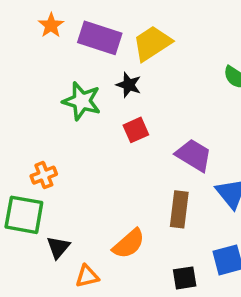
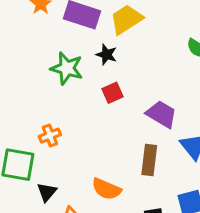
orange cross: (44, 175) -> (50, 136), moved
orange semicircle: (129, 244) -> (106, 189), turned 64

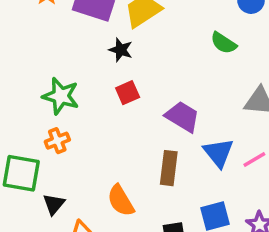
green star: (67, 68) -> (61, 96), moved
orange semicircle: (106, 189) -> (121, 201), turned 36

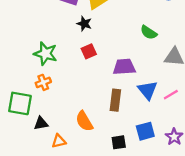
green semicircle: (224, 43) -> (149, 32), moved
purple trapezoid: (182, 117) -> (124, 67), turned -35
black triangle: (54, 204) -> (41, 123), turned 40

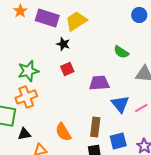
green star: (45, 54) -> (28, 71), turned -30
orange cross: (43, 82) -> (26, 97), size x1.5
brown rectangle: (115, 100) -> (95, 127), moved

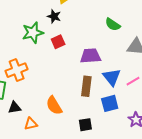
green star: (28, 71) -> (33, 33), moved
brown rectangle: (95, 127) -> (86, 86), moved
blue square: (118, 141) -> (110, 103), moved

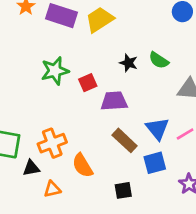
black star: (54, 16) -> (129, 63), moved
purple trapezoid: (90, 56) -> (114, 101), moved
orange cross: (17, 70) -> (52, 143), moved
brown rectangle: (86, 86) -> (125, 140), turned -54

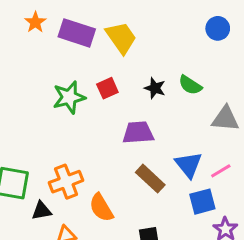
yellow trapezoid: (100, 20) -> (121, 38), turned 88
red square: (88, 83) -> (107, 88), moved
blue square: (155, 163) -> (202, 202), moved

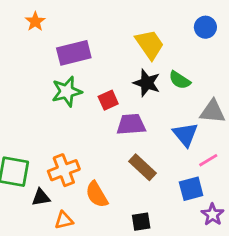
purple rectangle: (77, 33) -> (74, 53), moved, turned -32
yellow trapezoid: (121, 38) -> (150, 44), moved
red square: (107, 88) -> (108, 100), moved
black star: (155, 88) -> (147, 83), size x1.4
blue triangle: (189, 165) -> (185, 134), moved

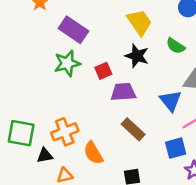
purple rectangle: (74, 53) -> (73, 30), turned 48
green semicircle: (180, 80) -> (176, 46), moved

